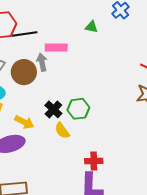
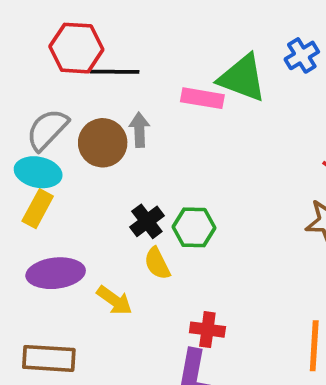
green triangle: (91, 27) -> (242, 78), size x2.0
pink rectangle: (56, 47) -> (202, 98), moved
yellow arrow: (24, 122) -> (114, 300), moved

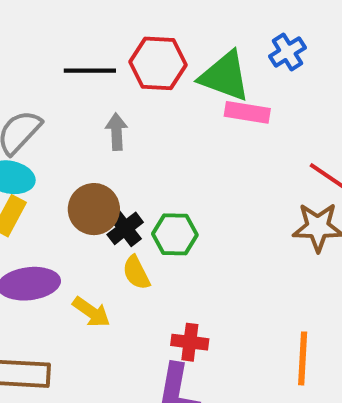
red hexagon: (76, 48) -> (158, 63), moved
pink rectangle: (202, 98) -> (247, 112), moved
brown circle: (103, 143) -> (94, 209), moved

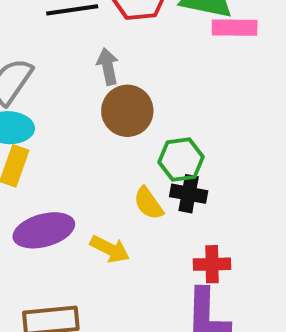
brown circle: (94, 209) -> (127, 111), moved
black cross: (125, 228) -> (189, 194), moved, turned -33

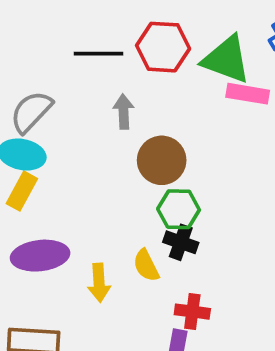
brown circle: (127, 111) -> (162, 160), moved
yellow semicircle: (148, 203) -> (146, 265), moved
yellow arrow: (110, 249) -> (99, 283), turned 51

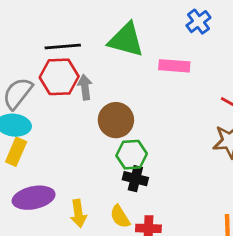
red hexagon: (163, 47) -> (59, 77), moved
green triangle: (226, 59) -> (126, 40), moved
yellow semicircle: (146, 265) -> (120, 217), moved

